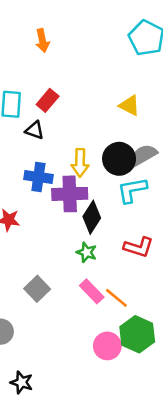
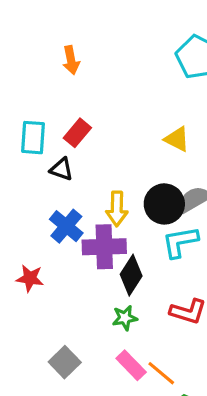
blue cross: (38, 177) -> (66, 226), turned 32
green star: (87, 252) -> (125, 318), turned -30

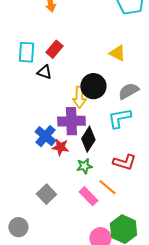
black circle: (164, 204) -> (93, 86), moved
blue cross: (66, 226) -> (45, 136), moved
red star: (30, 278) -> (60, 147), moved
orange line: (161, 373) -> (107, 187), moved

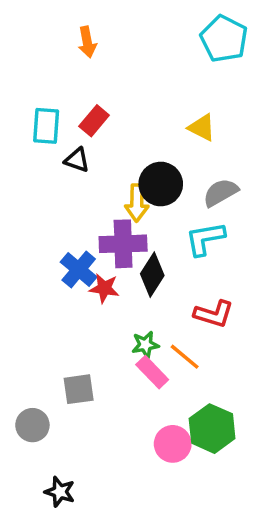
green star: (84, 166) -> (145, 345), moved
gray square: (46, 194) -> (79, 389), moved, turned 36

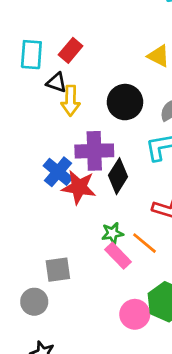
yellow arrow: (137, 203) -> (71, 101), moved
red star: (104, 288) -> (79, 187), size x1.4
gray circle: (32, 425) -> (34, 302), moved

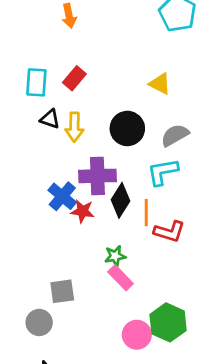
black triangle: (57, 82) -> (50, 119), moved
red star: (79, 187) -> (83, 211), size x0.7
orange line: (145, 243) -> (146, 213), moved, turned 50

